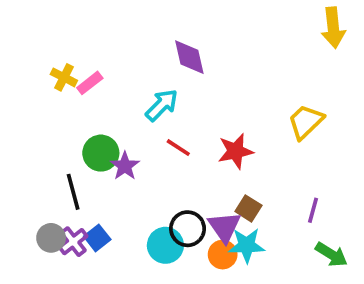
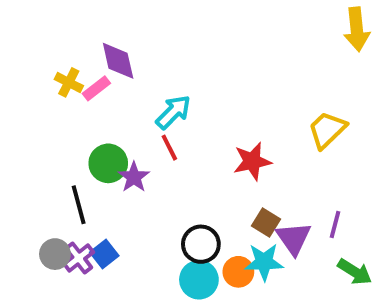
purple diamond: (189, 57) -> (118, 61), moved
red line: (178, 148) -> (169, 148), moved, turned 30
purple triangle: (224, 227) -> (294, 238), moved
cyan circle: (165, 245) -> (199, 280), moved

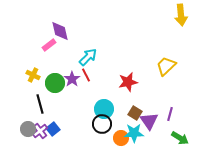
yellow cross: (69, 82) -> (33, 75), moved
purple star: (134, 177) -> (72, 79), moved
cyan circle: (199, 280) -> (104, 109), moved

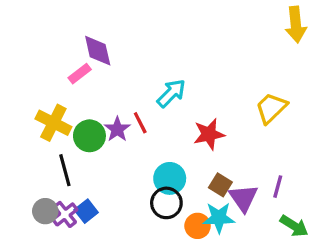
cyan arrow: (88, 57) -> (171, 93), moved
yellow cross: (33, 75) -> (53, 123), size x1.5

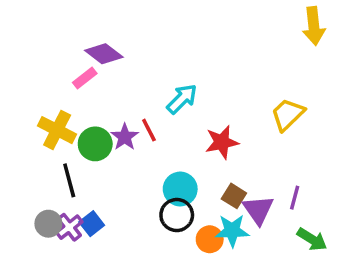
purple diamond: (98, 51) -> (104, 54), turned -40

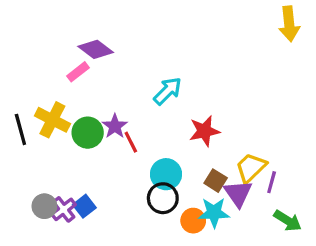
yellow trapezoid: (288, 114) -> (251, 168), moved
red line: (149, 130) -> (131, 142), moved
black line: (69, 180) -> (20, 129), moved

